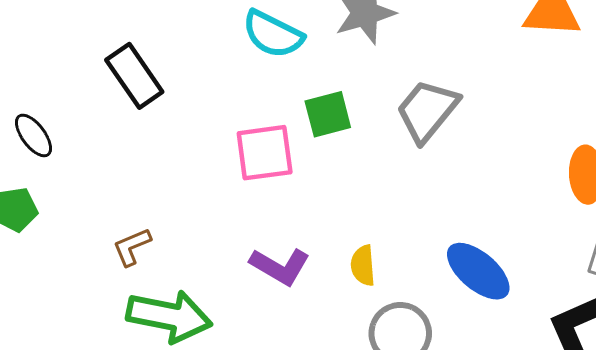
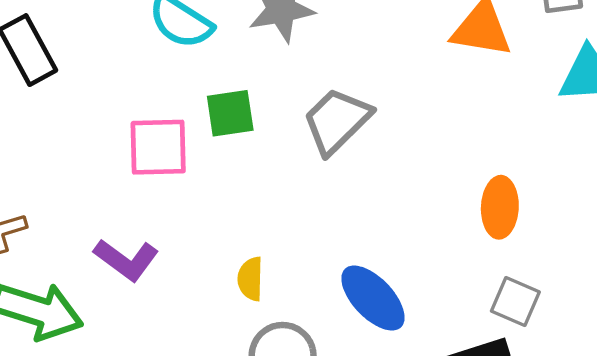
purple L-shape: (280, 266) -> (126, 260), moved

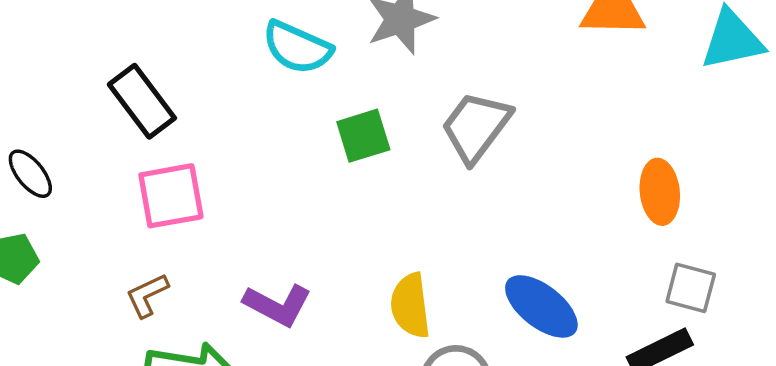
pink square: (158, 147) -> (171, 196), moved
yellow semicircle: (250, 279) -> (410, 306), size x1.4

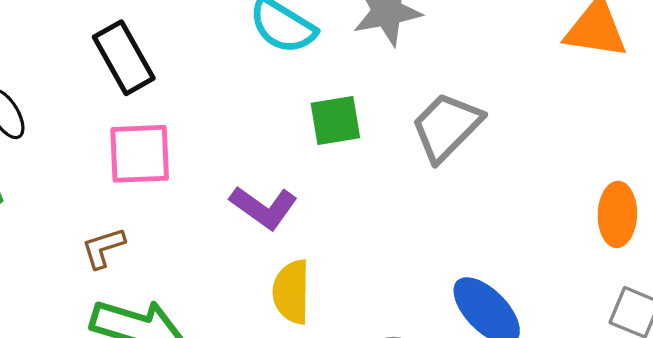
purple L-shape: (278, 305) -> (264, 207), moved
yellow semicircle: (410, 306) -> (291, 292), moved

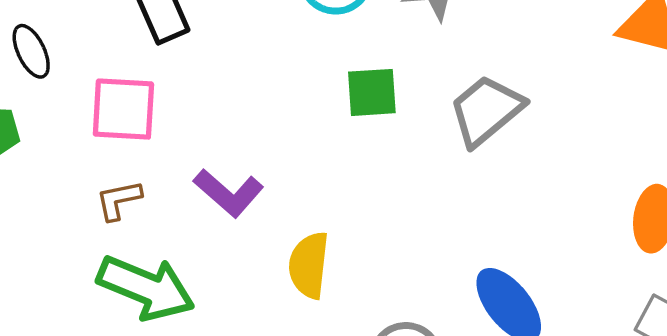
pink square: (140, 154) -> (123, 109), moved
purple L-shape: (264, 207) -> (229, 193), moved

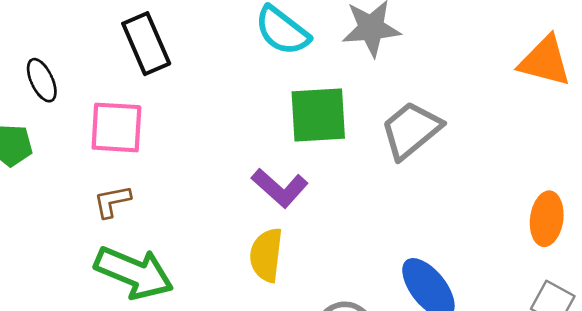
green square: (372, 92) -> (318, 115), size x1.4
purple L-shape: (229, 193) -> (280, 188), moved

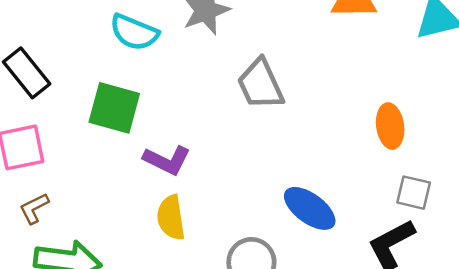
green square: (318, 115) -> (114, 108), moved, turned 34
gray trapezoid: (411, 130) -> (260, 84), turned -60

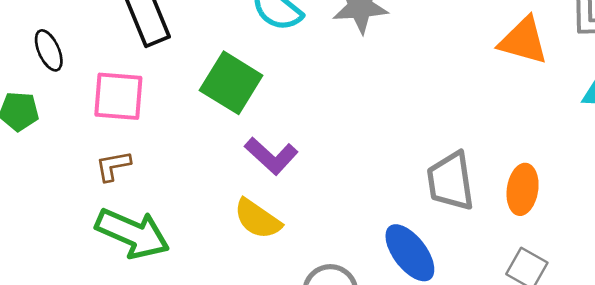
gray trapezoid: (260, 84) -> (451, 181), moved
yellow semicircle: (171, 218) -> (258, 219), turned -63

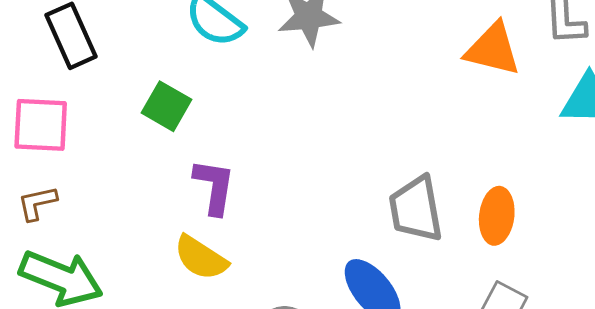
green square: (231, 83) -> (167, 106), size x0.7
purple L-shape: (271, 156) -> (214, 187), turned -122

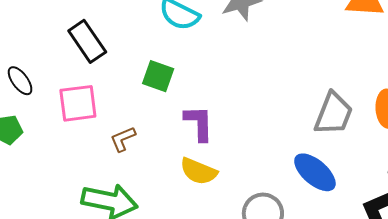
brown L-shape: (37, 203) -> (123, 139), moved
gray trapezoid: (416, 209) -> (334, 114), turned -138

